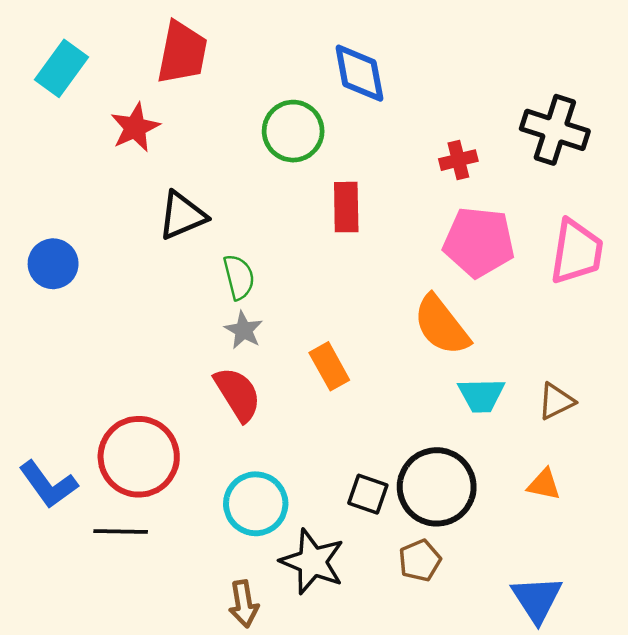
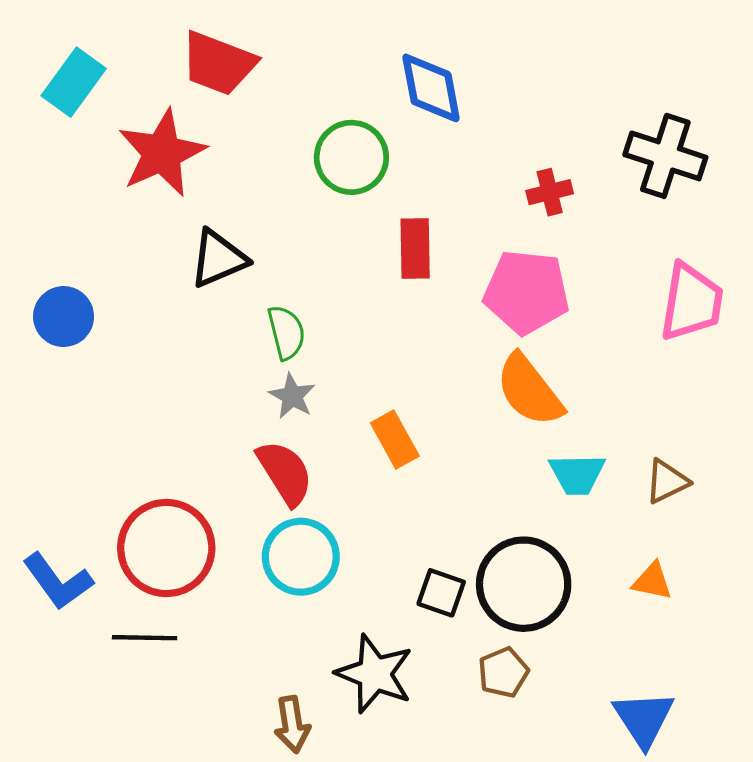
red trapezoid: (182, 53) -> (218, 63), turned 100
red star: (135, 127) -> (162, 153), size x1.5
pink pentagon: (479, 242) -> (526, 292), moved
cyan circle: (256, 504) -> (301, 557), moved

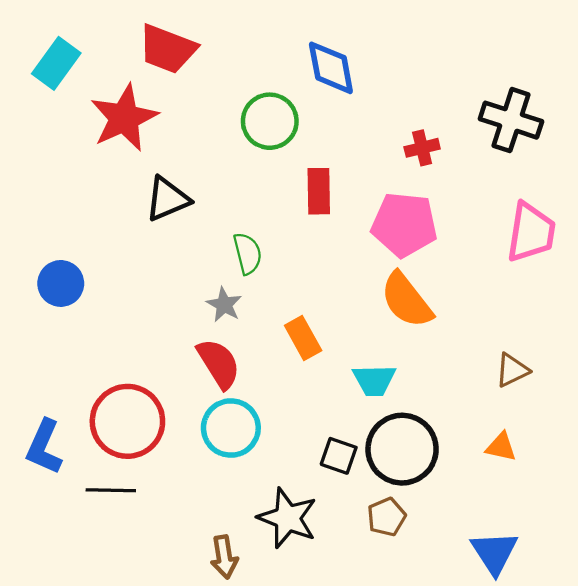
blue circle: (64, 317) -> (61, 283), moved
green semicircle: (286, 332) -> (248, 253), moved
cyan trapezoid: (577, 474) -> (374, 380), moved
blue L-shape: (58, 581) -> (44, 447), turned 60

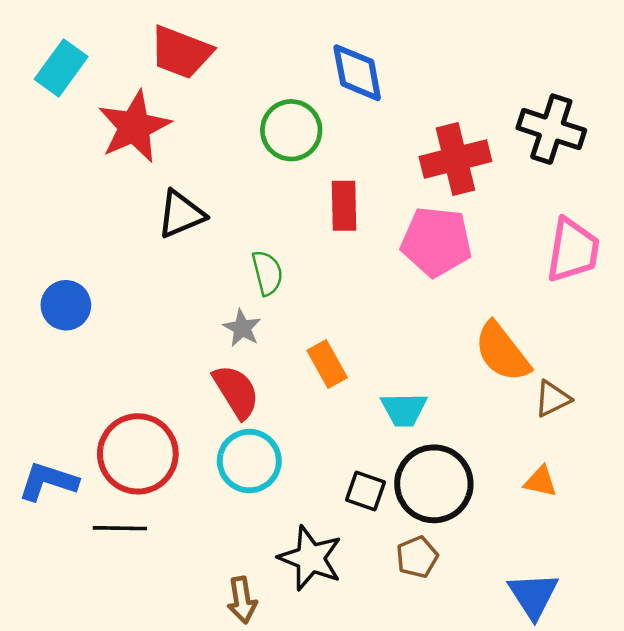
red cross: (422, 148) -> (455, 159), size x1.8
orange semicircle: (406, 300) -> (502, 352), moved
blue L-shape: (44, 447) -> (48, 481), turned 84

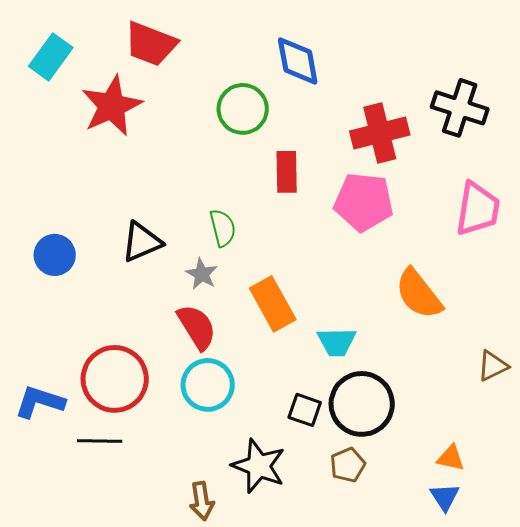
black triangle: (181, 214) -> (142, 242), moved
orange rectangle: (327, 364) -> (273, 304), size x1.4
brown triangle: (553, 399) -> (493, 366), moved
orange triangle: (541, 481) -> (451, 458), moved
blue triangle: (533, 595) -> (445, 497), size x0.7

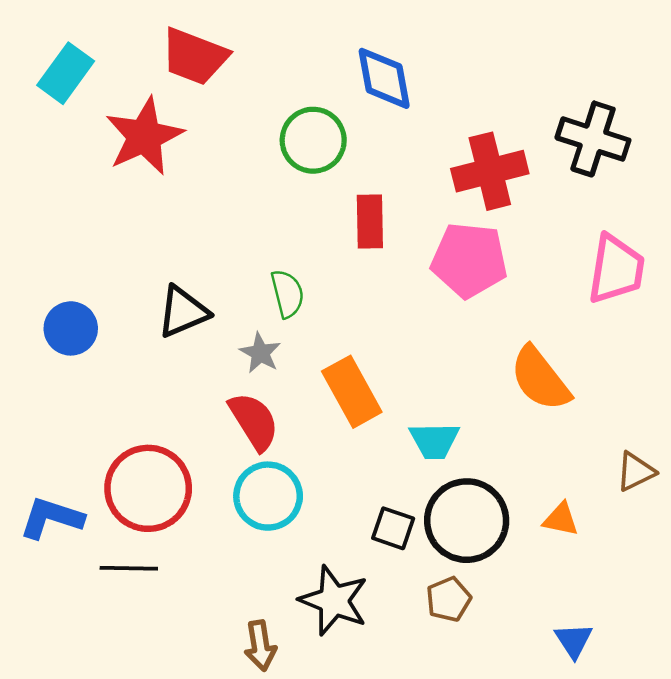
orange triangle: (451, 458) -> (561, 519), moved

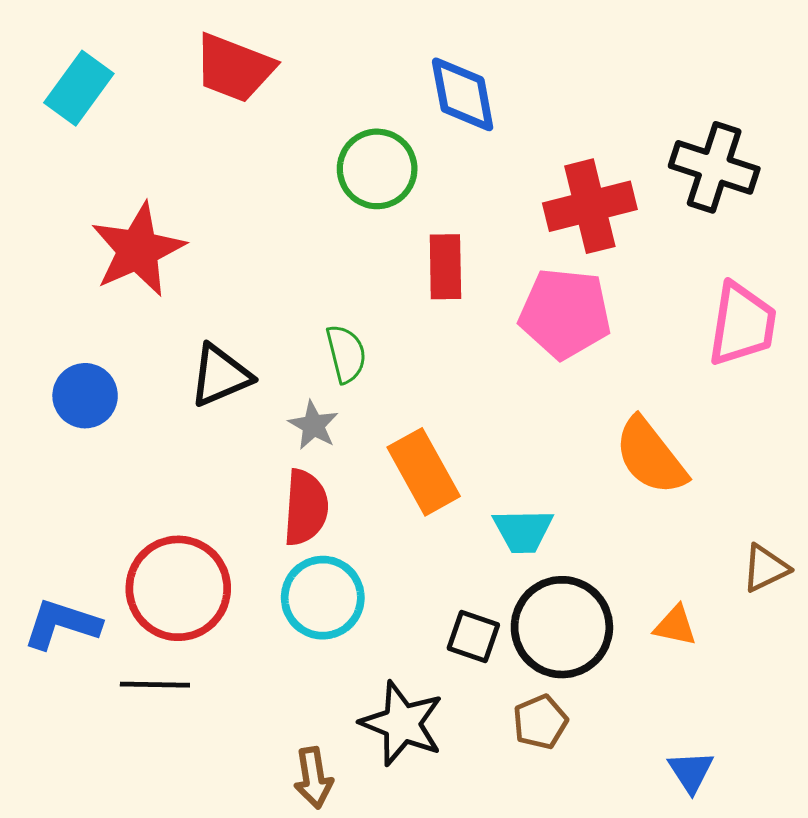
red star: (144, 136) -> (138, 250), moved
red semicircle: (254, 421) -> (306, 508), turned 36

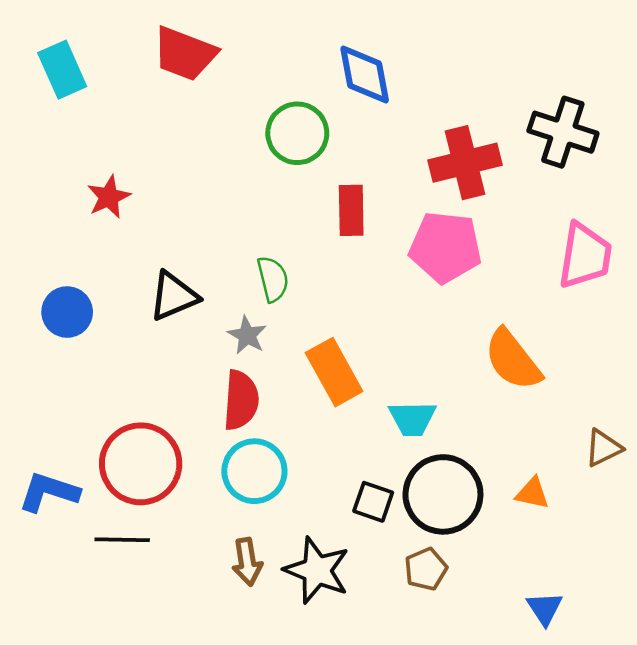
cyan rectangle: (79, 88) -> (62, 70), turned -60
red star: (138, 250) -> (109, 197), size x0.6
brown arrow: (313, 778) -> (247, 562), moved

